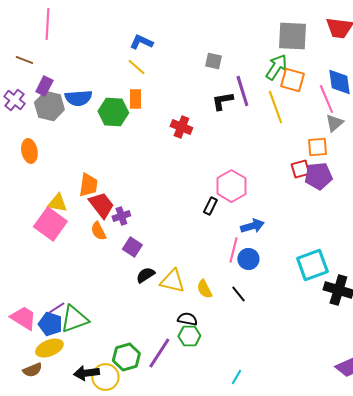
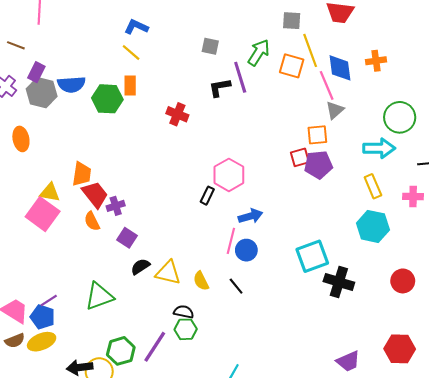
gray square: (292, 36) -> (292, 21), size x0.6
green arrow: (276, 67) -> (259, 53), moved
yellow line: (275, 107) -> (310, 50), moved
green triangle: (74, 319) -> (99, 296), moved
brown semicircle: (32, 370) -> (15, 341), moved

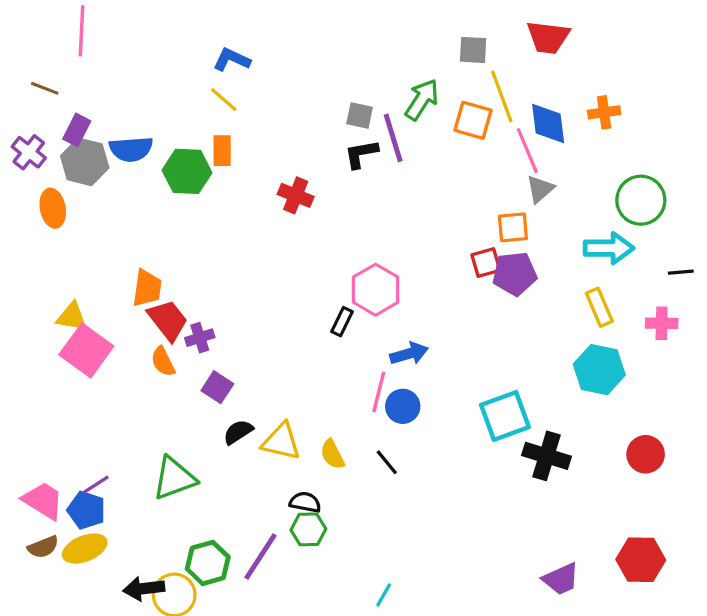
gray square: (210, 46) -> (360, 116), moved
orange ellipse: (21, 139) -> (53, 208), moved
yellow triangle: (50, 192) -> (72, 317), moved

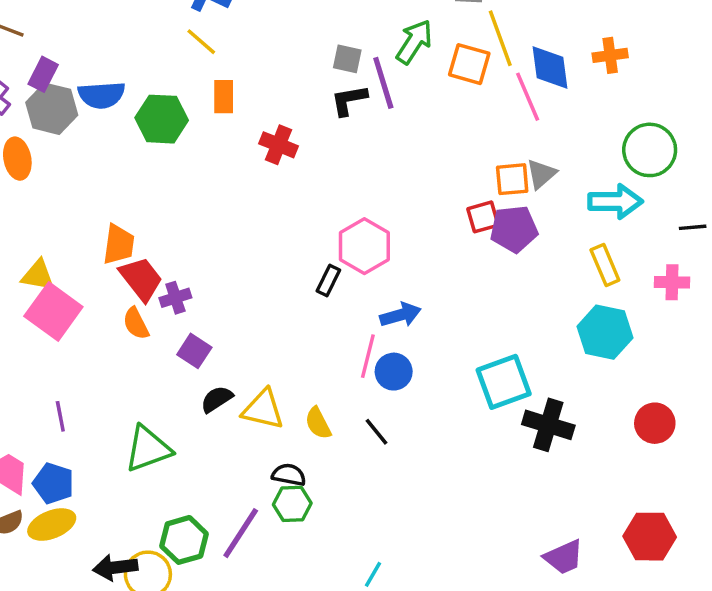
orange rectangle: (222, 151) -> (224, 97), moved
gray triangle: (540, 189) -> (541, 174), moved
purple line: (96, 485) -> (60, 416), moved, turned -68

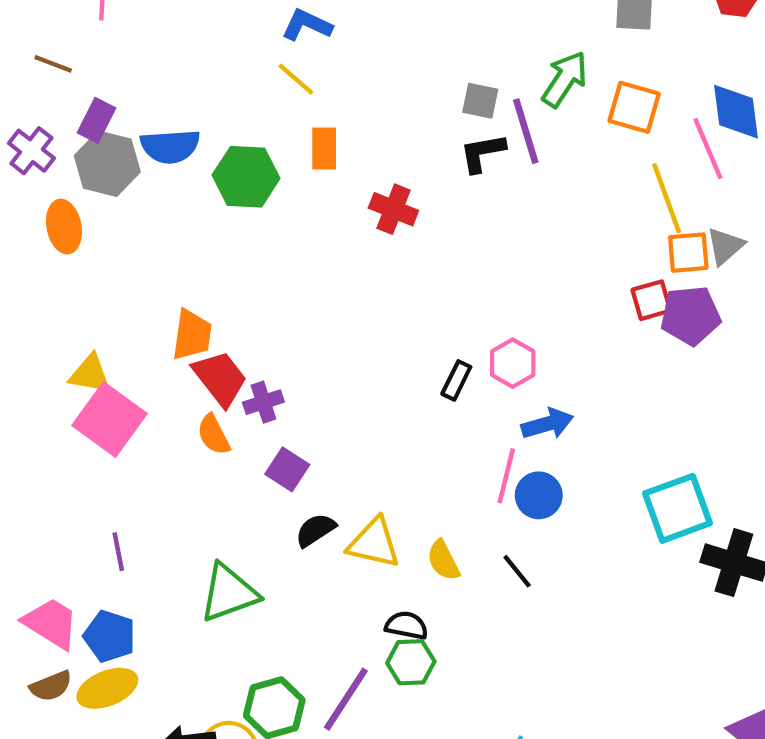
yellow line: (500, 38) -> (667, 198), moved
pink hexagon: (364, 246) -> (513, 363), moved, size x0.7

